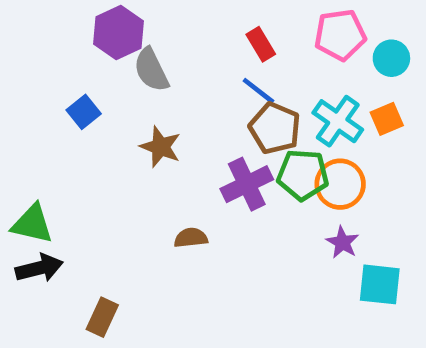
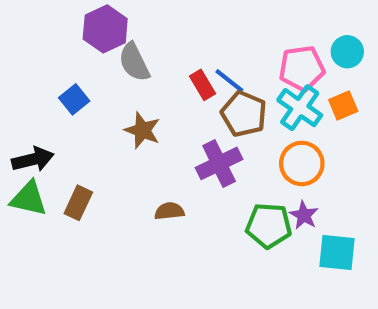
pink pentagon: (340, 35) -> (302, 68), moved
red rectangle: (261, 44) -> (202, 85), moved
green pentagon: (303, 175) -> (269, 226), moved
black arrow: (39, 268) -> (33, 159), moved
brown rectangle: (102, 317) -> (78, 203), moved

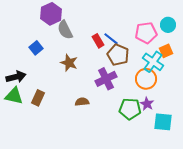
cyan cross: (300, 108) -> (153, 62), moved

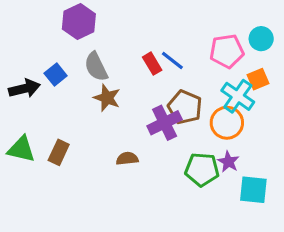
gray semicircle: (65, 30) -> (96, 67), moved
brown pentagon: (118, 55) -> (185, 107), moved
black arrow: (16, 77) -> (24, 88), moved

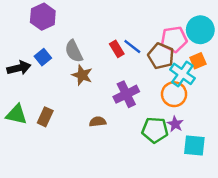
purple hexagon: (79, 22) -> (43, 17), moved
cyan circle: (261, 39) -> (200, 30), size x1.5
brown pentagon: (185, 107) -> (161, 56), moved

